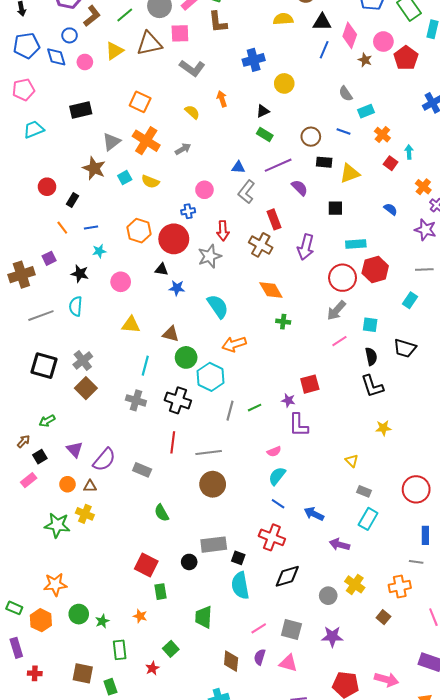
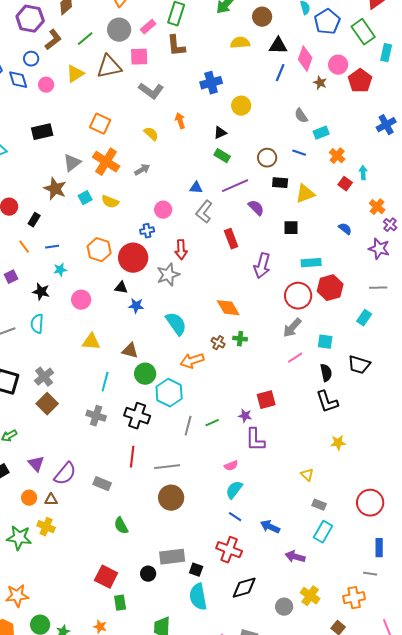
brown cross: (261, 245) -> (218, 343), moved, size x0.6

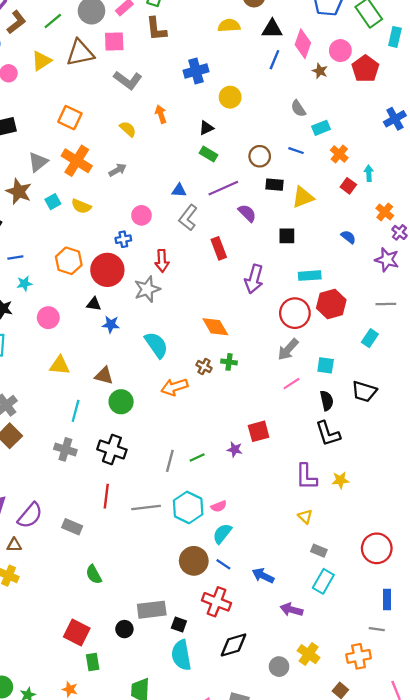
cyan hexagon: (169, 393) -> (188, 507), moved
purple L-shape: (255, 440) -> (306, 477), moved
brown circle: (171, 498) -> (194, 561), moved

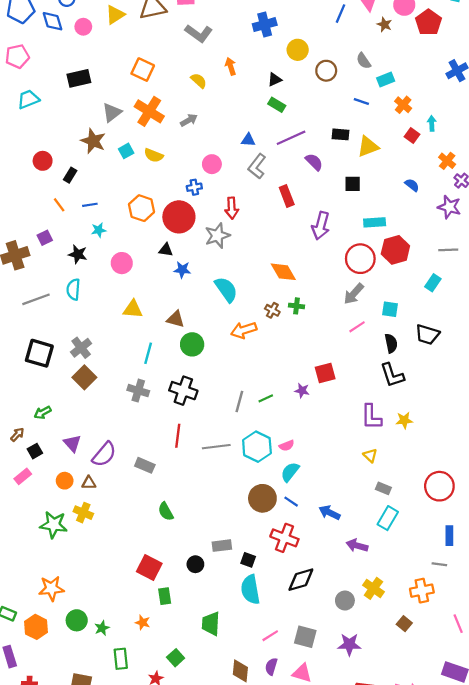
brown circle: (260, 156) -> (326, 71), moved
gray rectangle: (152, 610) -> (222, 546), size x0.7

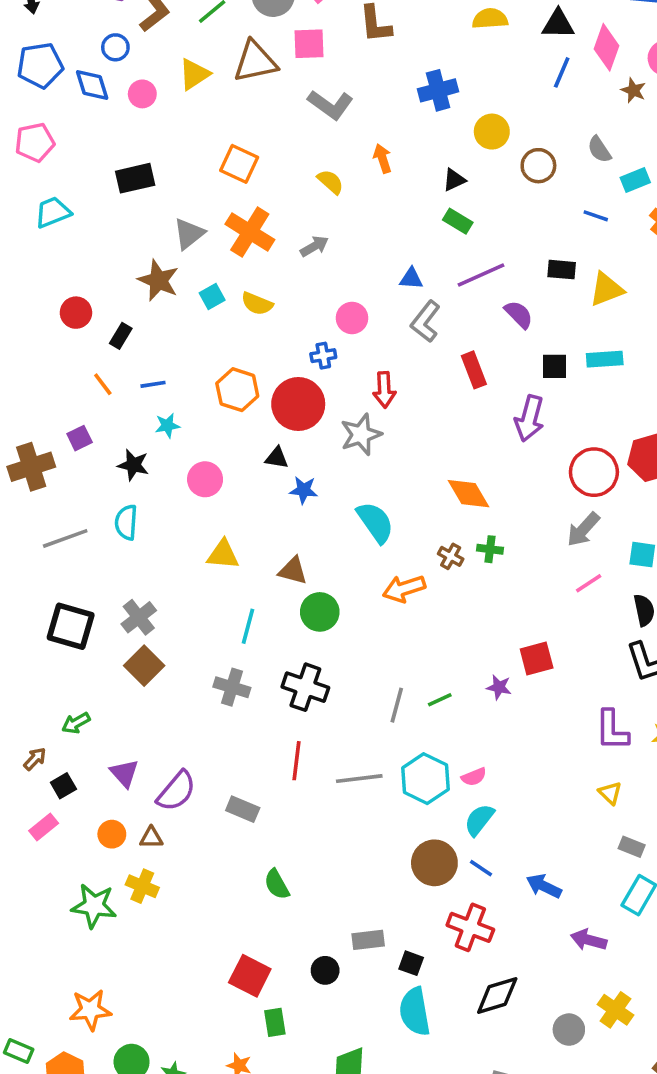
black square: (353, 184) -> (555, 366), moved
cyan rectangle: (375, 222) -> (605, 359), moved

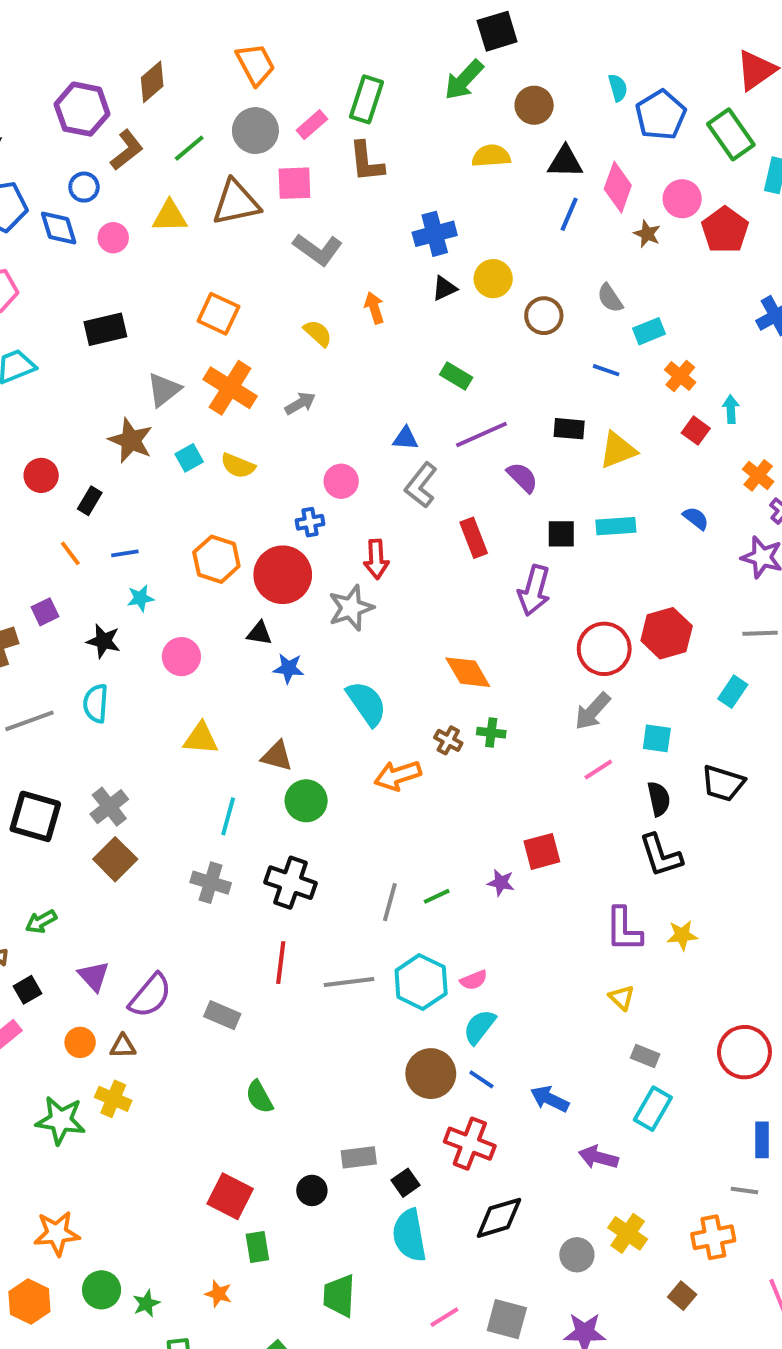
yellow triangle: (194, 74) -> (170, 216), turned 32
black triangle: (454, 180) -> (444, 288), moved
black square: (411, 963) -> (405, 1183), turned 35

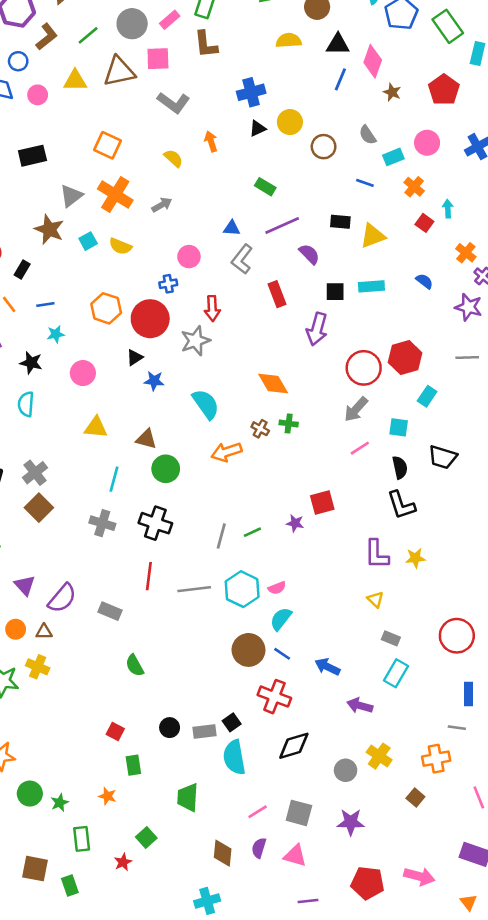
pink circle: (682, 199) -> (427, 143), moved
black triangle: (259, 633) -> (135, 358), turned -42
cyan rectangle: (733, 692) -> (427, 396), moved
gray rectangle: (359, 1157) -> (205, 731), moved
red square: (230, 1196) -> (115, 731), size x0.6

